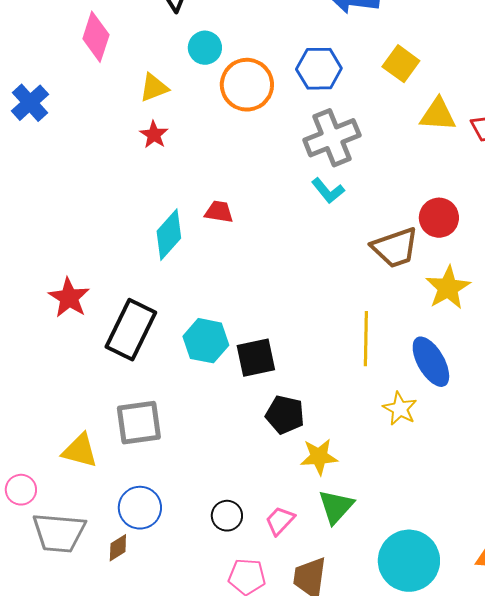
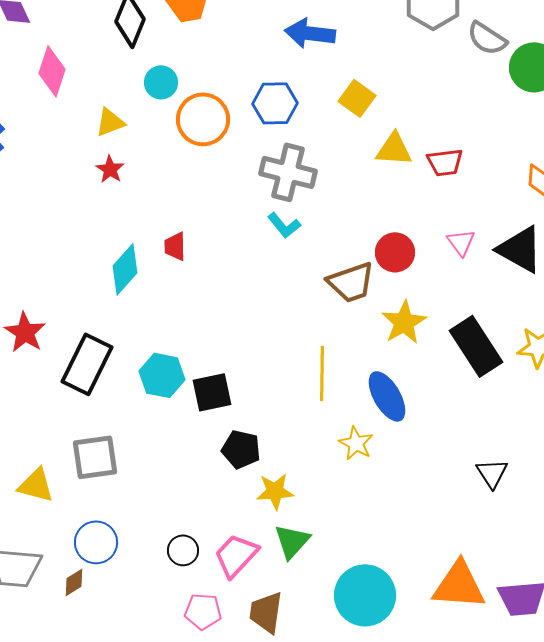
gray cross: (332, 138) -> (288, 172), turned 36
red trapezoid: (219, 212) -> (175, 246), turned -100
pink trapezoid: (280, 521) -> (236, 555), size x1.5

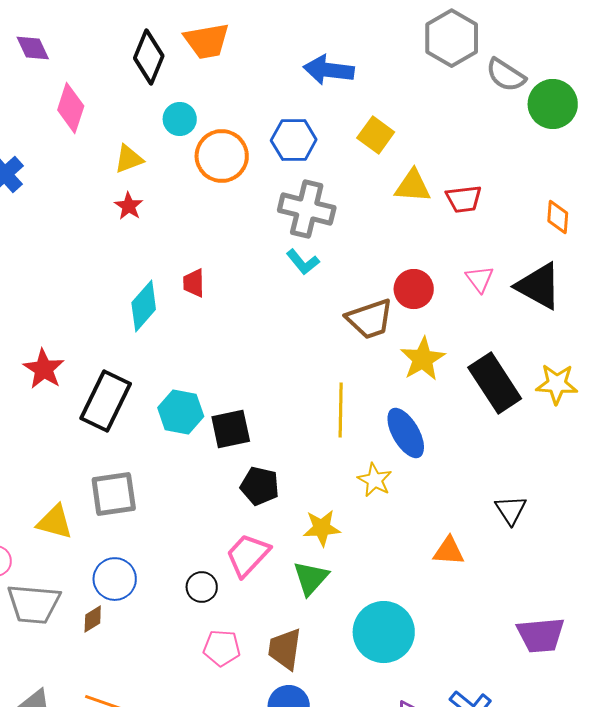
yellow star: (275, 491) -> (322, 528), moved
pink trapezoid: (236, 555) -> (248, 555), moved
orange triangle: (459, 585) -> (449, 551), moved, size x0.6

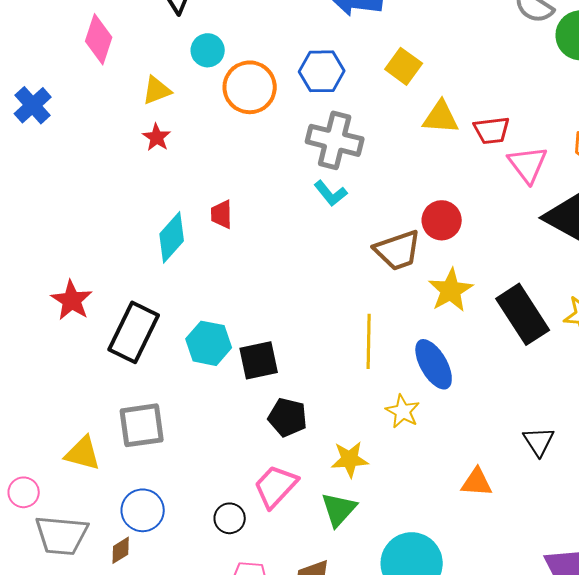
pink triangle: (480, 279) -> (528, 164), moved, size x1.4

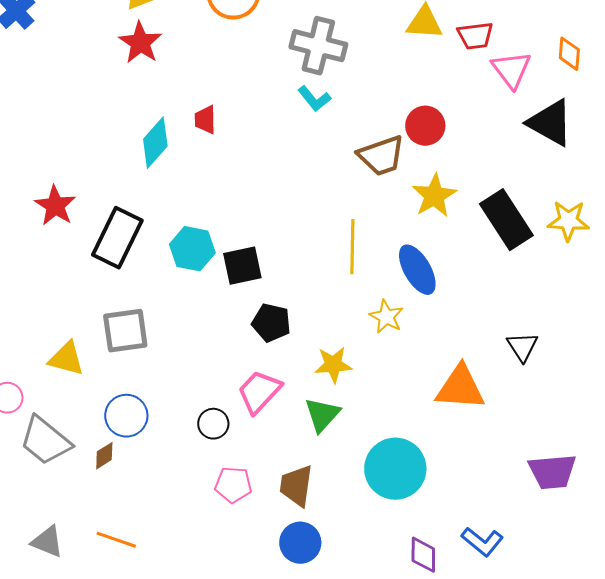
red star: (157, 137) -> (140, 43), size x1.5
orange triangle: (477, 482) -> (460, 388), size x1.6
gray trapezoid: (62, 535) -> (45, 441), turned 34

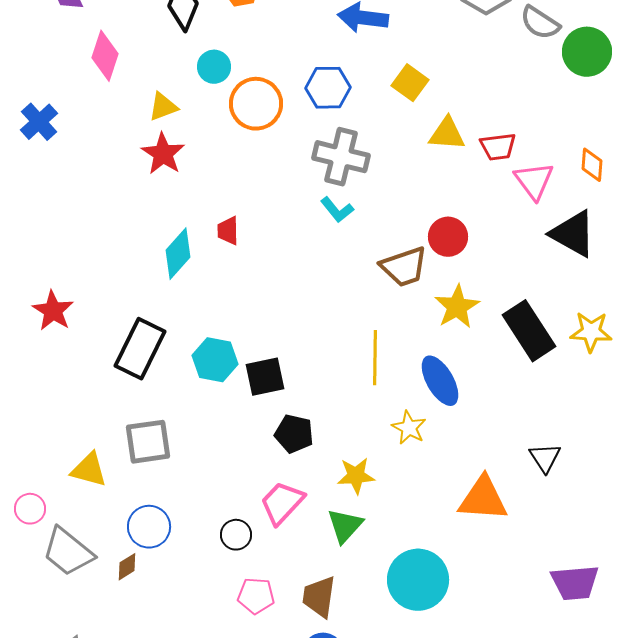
red star: (55, 206) -> (53, 311), moved

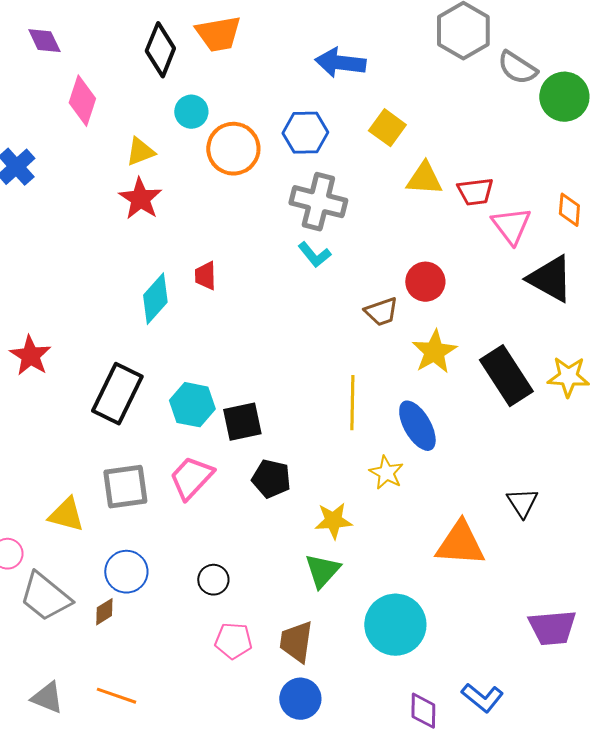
brown trapezoid: (404, 267) -> (381, 312), size x0.7
pink trapezoid: (282, 503) -> (191, 478), moved

